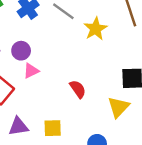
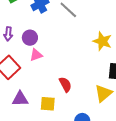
yellow star: (96, 29) -> (102, 41), moved, turned -30
red semicircle: (78, 89) -> (65, 84), moved

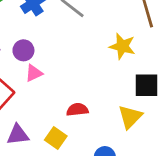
red semicircle: (65, 84) -> (77, 110), turned -63
yellow square: (48, 104) -> (56, 138), turned 35

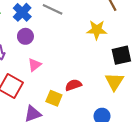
purple circle: (23, 50) -> (25, 36), moved
yellow square: (56, 138) -> (54, 98), moved

